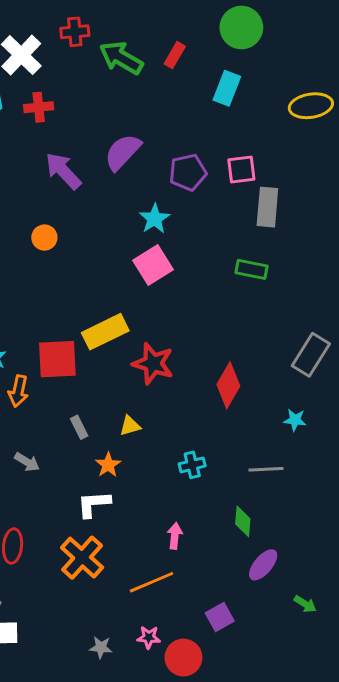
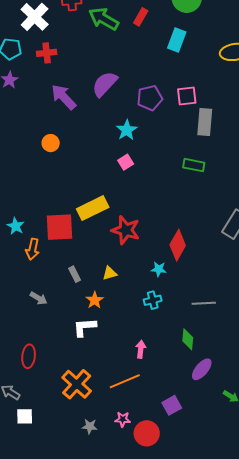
pink square: (153, 265) -> (126, 162), size x0.6
cyan star: (295, 420) -> (159, 269), moved
orange cross: (82, 558) -> (77, 384), moved

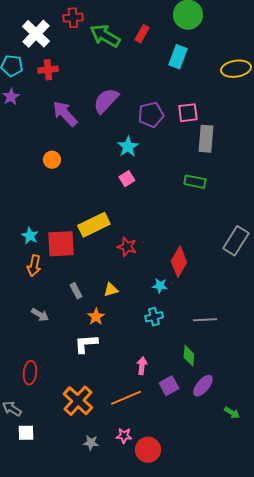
cyan star: (16, 226) -> (30, 236), moved
red star: (126, 230) -> (127, 247), size x0.7
purple square: (172, 405) -> (169, 386), moved

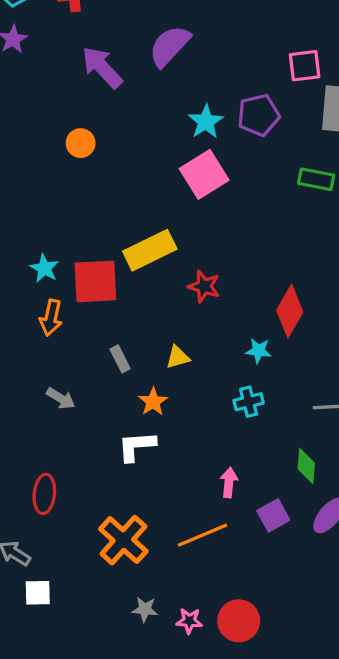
purple pentagon: (151, 115) -> (258, 115), moved
pink square: (127, 179) -> (204, 174), size x1.8
pink star: (124, 436) -> (189, 621), moved

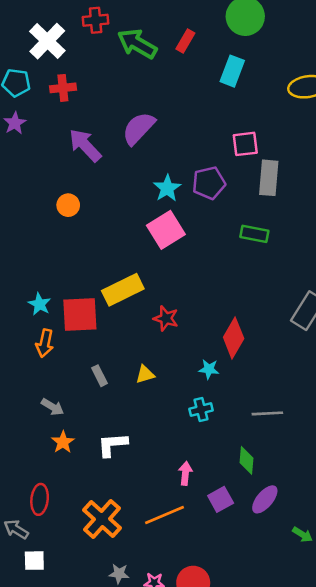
orange star: (153, 402) -> (63, 442), moved
red ellipse: (44, 494) -> (40, 499), moved

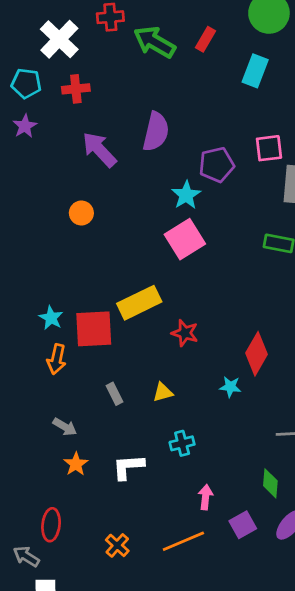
purple semicircle: (138, 128) -> (156, 132), turned 150
purple pentagon: (209, 183) -> (217, 165), moved
cyan cross: (201, 410) -> (182, 443), moved
orange cross: (102, 519) -> (117, 545), size x0.6

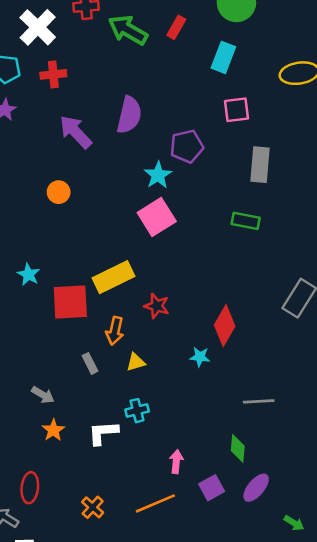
pink square: (269, 148) -> (236, 110), moved
cyan star: (51, 318) -> (29, 275), moved
orange arrow: (57, 359) -> (115, 331), moved
cyan cross: (182, 443) -> (137, 411), moved

